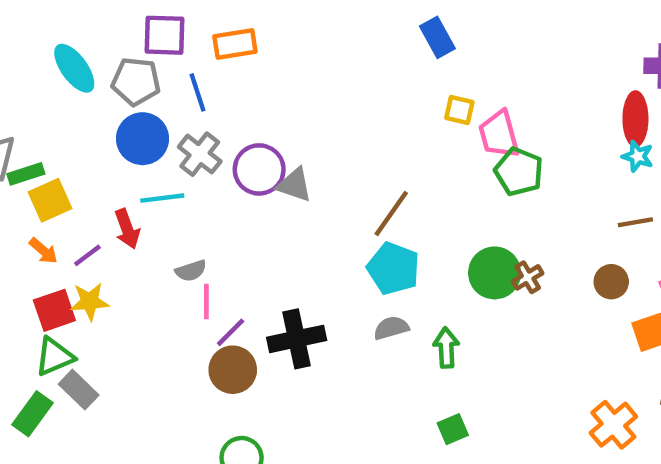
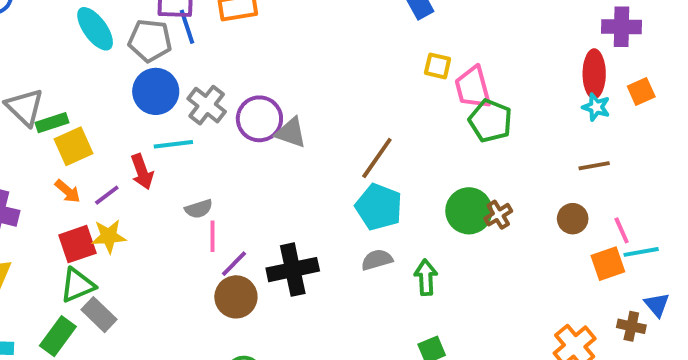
blue line: (198, 92) -> (187, 27), moved

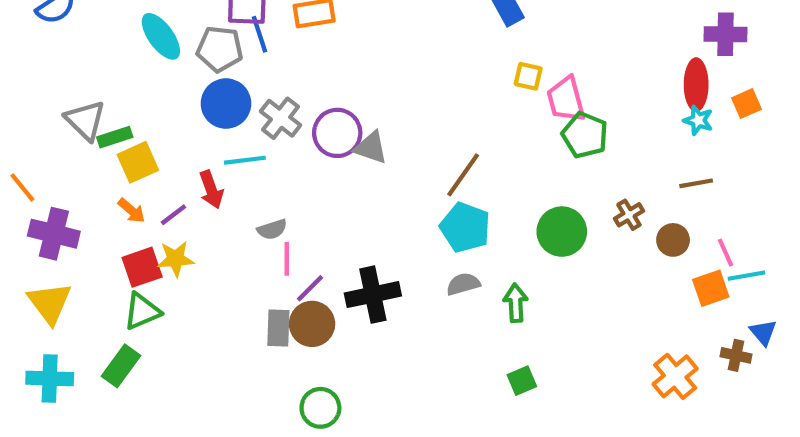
brown cross: (498, 215) -> (629, 215), moved
gray rectangle: (99, 315) -> (278, 328), moved, turned 48

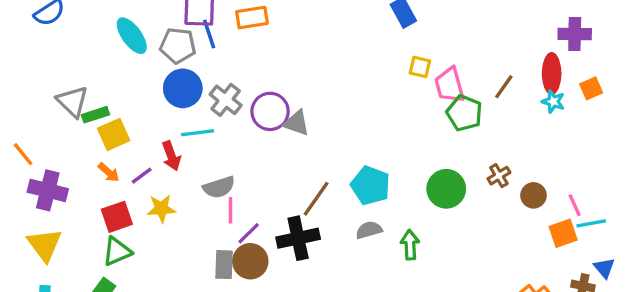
brown line: (463, 175) -> (316, 199), moved
brown line: (696, 183) -> (504, 87), moved, turned -45
gray semicircle: (272, 229) -> (219, 187), size x1.4
yellow star: (176, 259) -> (161, 209), moved

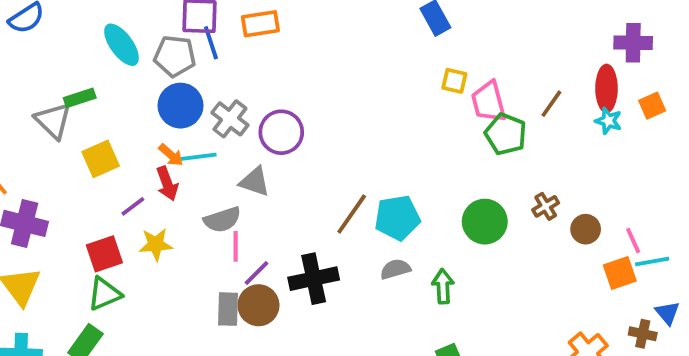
green rectangle: (96, 115) -> (80, 98), moved
gray triangle: (296, 123) -> (255, 182), moved
orange arrow: (109, 172) -> (171, 155), moved
cyan pentagon: (370, 186) -> (397, 218), turned -30
brown line: (316, 199) -> (352, 214), moved

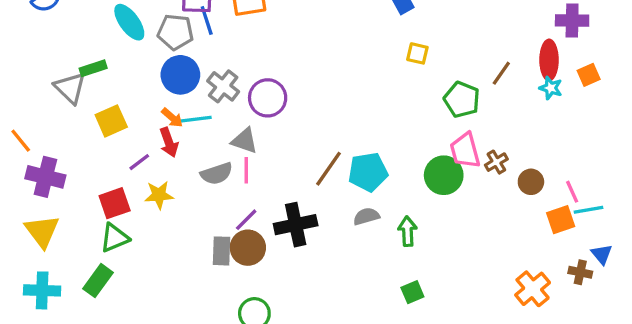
pink trapezoid: (489, 102) -> (465, 151), moved
pink line: (236, 246) -> (246, 170), moved

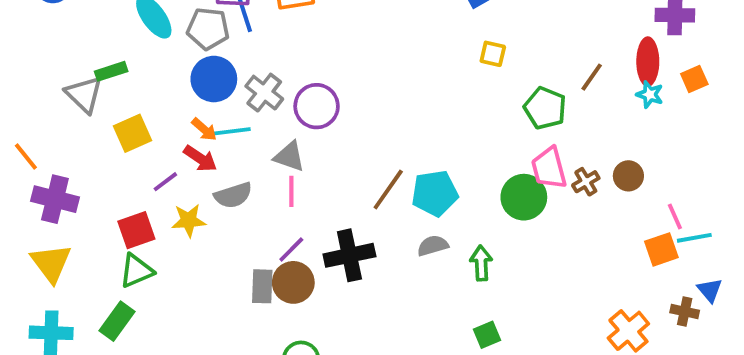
red arrow: (169, 142) -> (200, 158), turned -36
gray semicircle: (217, 174) -> (233, 195), moved
brown circle: (531, 182) -> (628, 176), moved

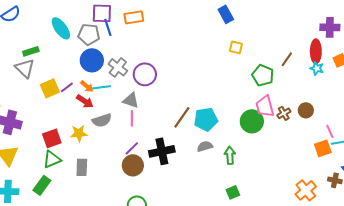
green rectangle: (111, 71) -> (31, 51), moved
purple line: (165, 182) -> (67, 87), moved
gray rectangle: (262, 286) -> (82, 167), moved

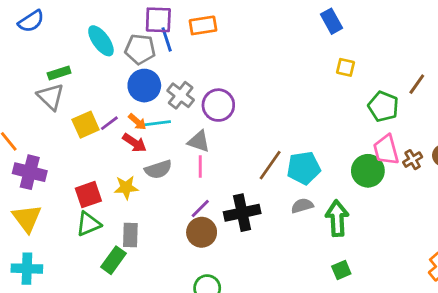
green arrow: (230, 155) -> (337, 218), size x1.4
green rectangle: (42, 185) -> (114, 260), moved

